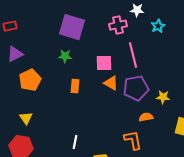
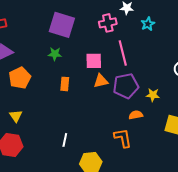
orange triangle: (111, 83) -> (101, 81), turned -42

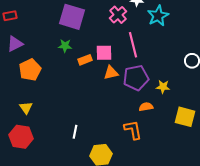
pink cross: (108, 23) -> (118, 15), turned -30
cyan star: (148, 24) -> (158, 16), size x1.5
orange rectangle: (65, 84) -> (85, 60), moved, turned 64

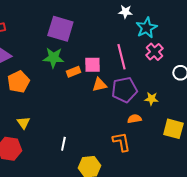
pink cross: (118, 15) -> (154, 52), moved
green star: (65, 46) -> (53, 58), size x1.5
yellow triangle: (26, 108) -> (23, 123), moved

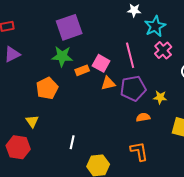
purple square: (60, 29) -> (69, 27), turned -36
pink square: (92, 65) -> (101, 63), turned 30
orange pentagon: (18, 82) -> (47, 88), moved
orange L-shape: (121, 142) -> (139, 151), moved

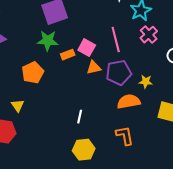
orange semicircle: (143, 117) -> (129, 102), size x1.6
white line: (72, 142) -> (80, 117), moved

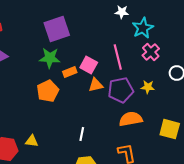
orange pentagon: (33, 73) -> (48, 91), moved
yellow star: (146, 82) -> (148, 87), moved
yellow triangle: (18, 106) -> (32, 141), moved, turned -48

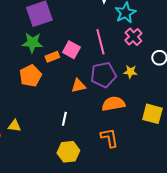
orange triangle: (96, 85) -> (78, 86), moved

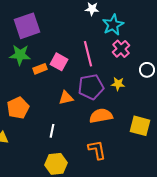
orange pentagon: (30, 76) -> (18, 108), moved

